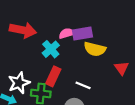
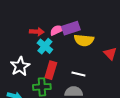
red arrow: (23, 30) -> (37, 32), moved, size x0.6
white star: (19, 83) -> (20, 66), moved

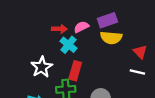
purple rectangle: (71, 28) -> (107, 20), moved
white line: (78, 74) -> (137, 72), moved

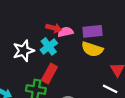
red arrow: (59, 29) -> (54, 28), moved
white star: (42, 67) -> (23, 51), moved

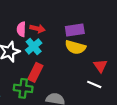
pink semicircle: (65, 32) -> (21, 29), moved, turned -72

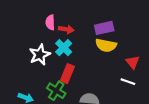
pink semicircle: (21, 29) -> (50, 22), moved
green cross: (23, 88) -> (56, 91), turned 30

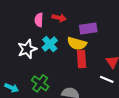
red arrow: (66, 29) -> (59, 18), moved
yellow semicircle: (106, 45) -> (77, 43), moved
red rectangle: (67, 74) -> (82, 59), moved, turned -30

